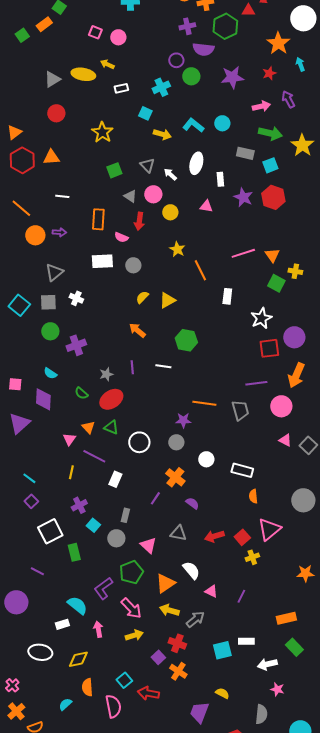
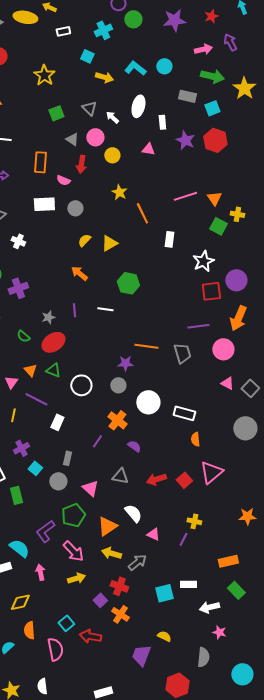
white circle: (206, 459) -> (148, 402), size x1.5
gray circle: (303, 500) -> (245, 428), moved
yellow cross: (252, 557) -> (194, 521), moved, turned 32

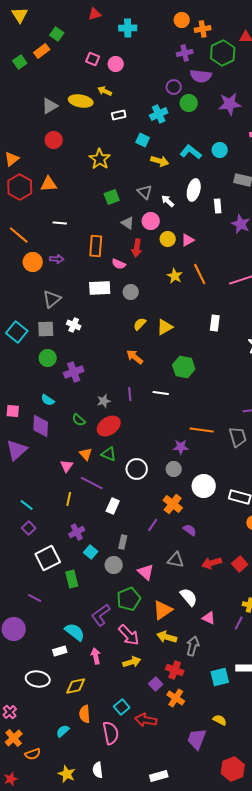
pink triangle: (148, 149) -> (188, 240), moved, turned -40
orange line: (142, 213) -> (200, 274), moved
white rectangle: (169, 239) -> (215, 323), moved
gray arrow: (137, 562) -> (193, 646), turned -36

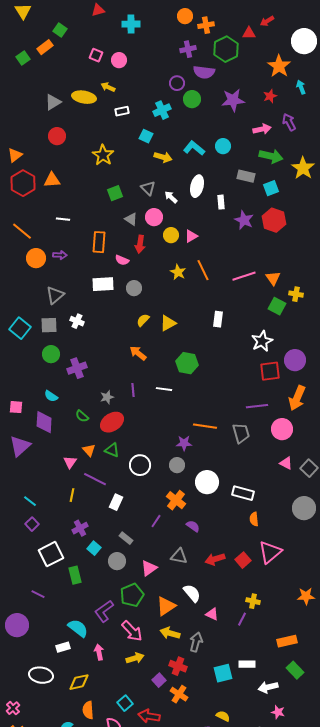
gray rectangle: (123, 542) -> (126, 538), turned -64
pink triangle: (146, 572) -> (149, 568), turned 42

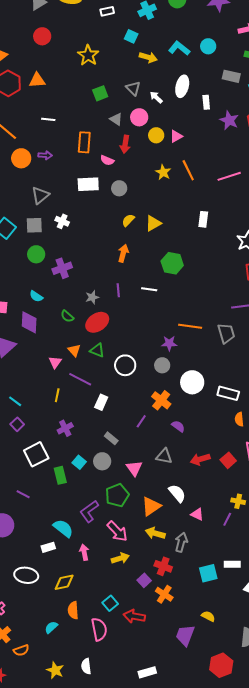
orange arrow: (138, 353) -> (123, 253), turned 66
cyan square: (94, 548) -> (79, 462), moved
pink triangle: (149, 568) -> (134, 468), turned -30

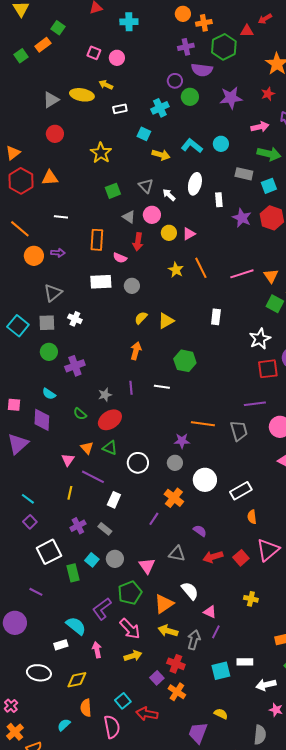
white rectangle: (228, 393) -> (241, 491), turned -45
purple semicircle: (178, 426) -> (200, 531), moved
gray rectangle: (111, 438) -> (105, 529), moved
purple line: (227, 519) -> (216, 632), moved

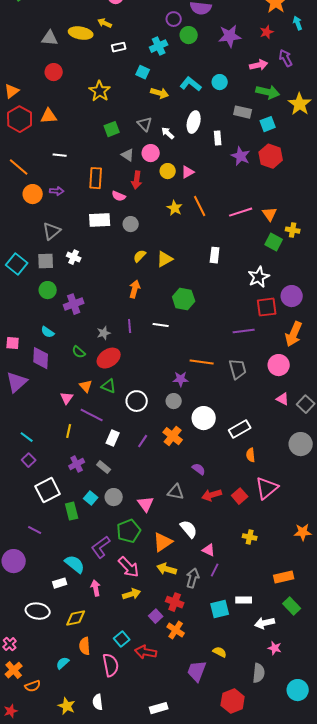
gray triangle: (51, 100) -> (50, 38), turned 36
purple line: (255, 404) -> (244, 331), moved
purple line: (154, 519) -> (143, 441), moved

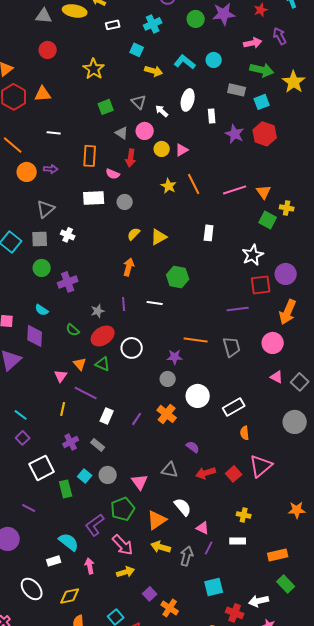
green circle: (189, 35) -> (196, 19), moved
white circle: (137, 401) -> (132, 348), moved
white rectangle: (244, 600) -> (238, 541), moved
red cross: (175, 602) -> (235, 613), moved
white ellipse: (38, 611) -> (32, 589), turned 40

